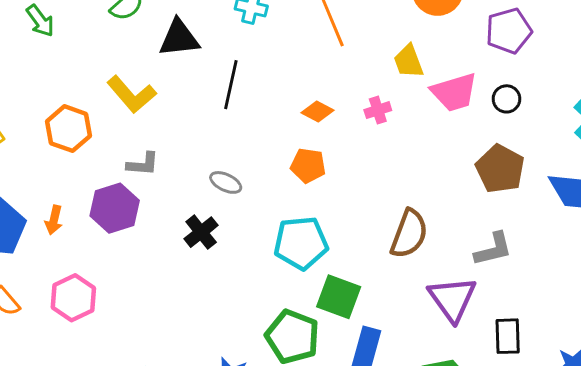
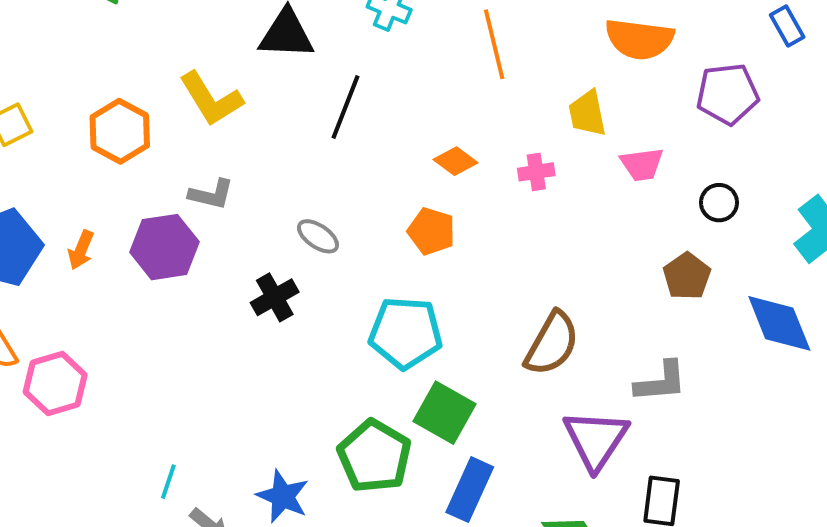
pink trapezoid: (454, 92) -> (642, 164), size x0.7
black circle: (506, 99) -> (719, 203), moved
brown pentagon: (500, 169) -> (687, 276), size x0.7
pink hexagon: (73, 298) -> (55, 384), moved

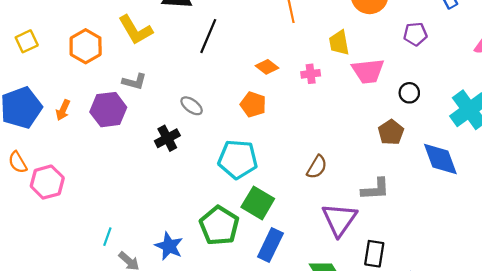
purple pentagon: (727, 94) -> (415, 34), size x0.7
pink trapezoid: (642, 164) -> (368, 71), size x1.4
brown semicircle: (552, 344) -> (317, 167), size x0.7

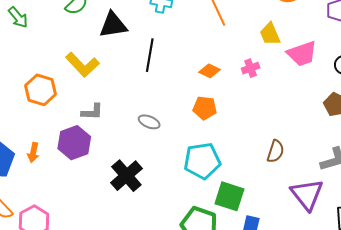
black cross: (167, 138) -> (126, 176), moved, size x1.4

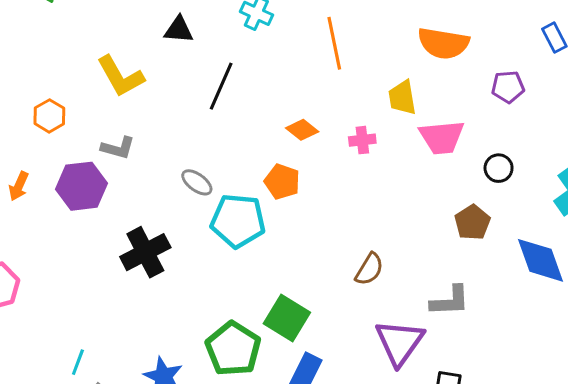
black triangle: (113, 25) -> (179, 30), size x0.7
orange hexagon: (41, 90) -> (49, 116), moved, size x0.7
cyan pentagon: (202, 161) -> (238, 221), moved

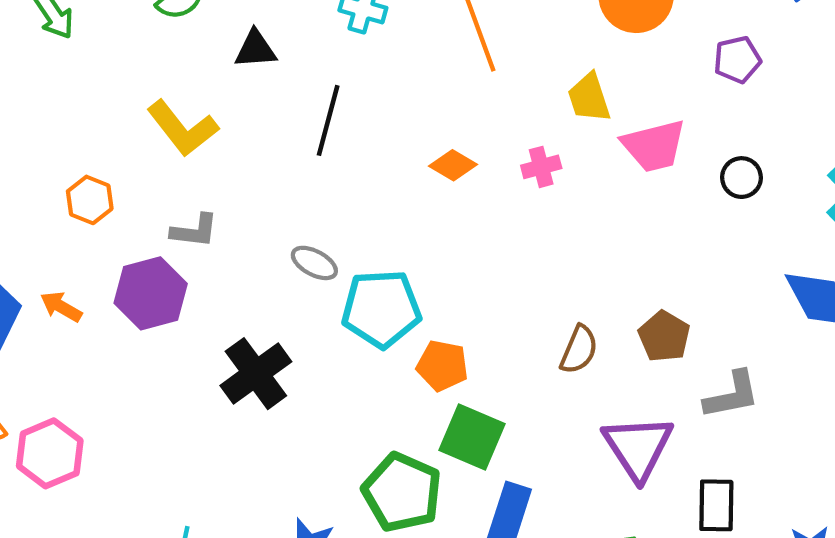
orange pentagon: (282, 182) -> (442, 366), moved
orange arrow: (19, 186) -> (61, 307), turned 104
brown pentagon: (472, 222) -> (664, 336), moved
gray L-shape: (450, 301) -> (732, 395), moved

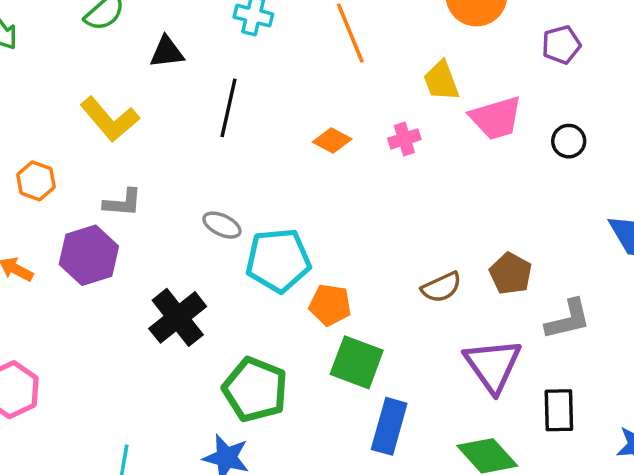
brown semicircle: (579, 350) -> (441, 287), turned 45
green pentagon: (402, 492) -> (255, 390), moved

